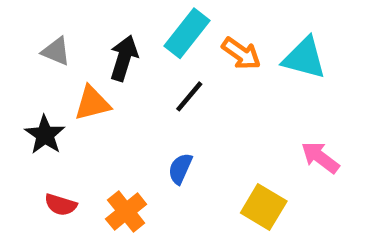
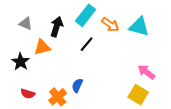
blue semicircle: (180, 169) -> (77, 85), moved
yellow square: (264, 207) -> (138, 95), moved

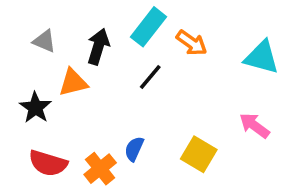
cyan triangle: (139, 27) -> (262, 57), moved
red semicircle: (28, 94) -> (48, 163), size x1.5
yellow square: (138, 95) -> (199, 154), moved

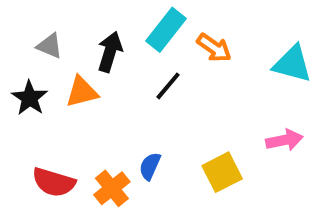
black star: (35, 108) -> (30, 98), moved
pink arrow: (254, 126) -> (284, 140), turned 132
yellow square: (199, 154) -> (222, 172), turned 32

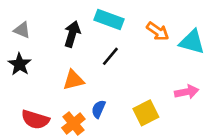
cyan rectangle: (166, 30) -> (109, 19), turned 72
gray triangle: (50, 46) -> (22, 30), moved
orange arrow: (214, 48) -> (158, 31), moved
orange triangle: (82, 92) -> (73, 80), moved

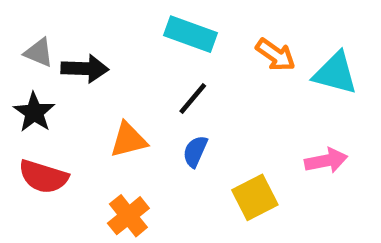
black arrow: (72, 34) -> (85, 69), moved, turned 75
blue semicircle: (98, 109) -> (195, 151), moved
red semicircle: (35, 120) -> (43, 177), moved

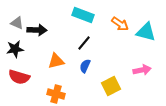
black star: (34, 112) -> (15, 49), turned 30
orange cross: (128, 216) -> (56, 94), turned -36

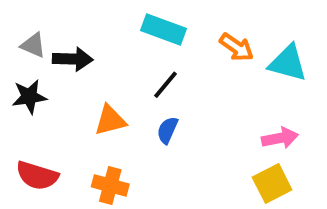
red semicircle: (19, 77) -> (37, 176), moved
yellow square: (111, 86) -> (272, 183), moved

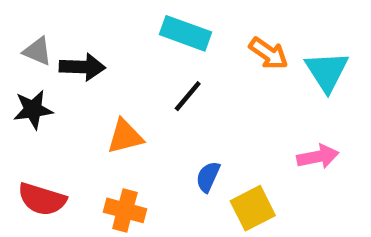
cyan triangle: (288, 63) -> (327, 71), turned 42
blue semicircle: (167, 130) -> (208, 177), moved
yellow square: (272, 183) -> (253, 208), moved

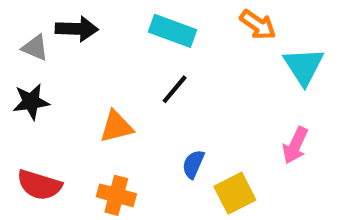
orange arrow: (268, 53) -> (258, 25), moved
black arrow: (82, 67) -> (77, 29), moved
pink arrow: (318, 157) -> (295, 145), turned 126

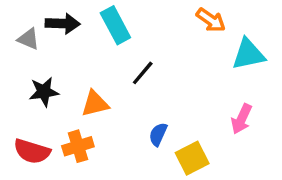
cyan rectangle: (172, 31) -> (115, 25), moved, turned 42
cyan triangle: (304, 66) -> (248, 54), turned 51
black star: (31, 102) -> (44, 92), moved
orange cross: (116, 195) -> (78, 146), moved, turned -32

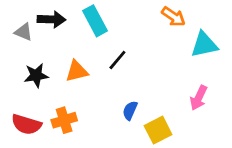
orange triangle: (95, 104) -> (77, 71), moved

